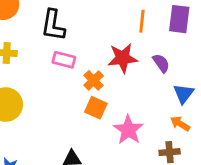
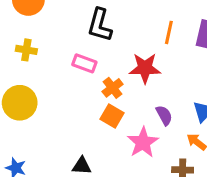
black L-shape: (53, 25) -> (100, 25), moved
purple semicircle: (161, 63) -> (164, 115), moved

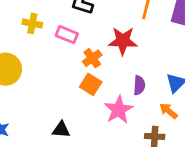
yellow cross: (26, 50) -> (32, 23), moved
purple semicircle: (164, 115) -> (139, 85), turned 30

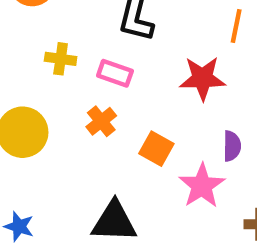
orange cross: (92, 58) -> (101, 121), moved
black triangle: (61, 130) -> (114, 222), size x1.6

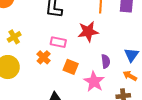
yellow cross: (61, 59) -> (14, 37), moved, turned -32
pink rectangle: (115, 73) -> (58, 42), moved

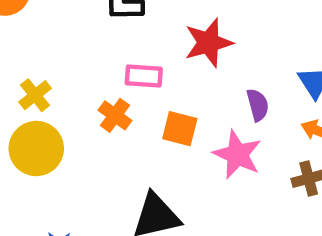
yellow cross: (14, 37) -> (35, 95), moved

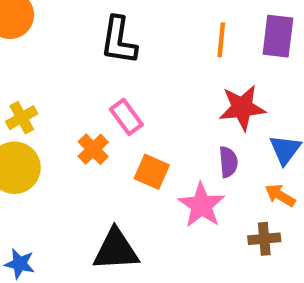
red star: (208, 43) -> (242, 108), moved
pink rectangle: (144, 76) -> (126, 117), turned 40

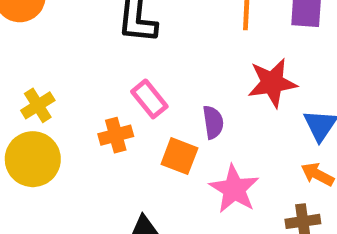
orange cross: (93, 149) -> (116, 135), turned 32
purple semicircle: (228, 162) -> (213, 122), moved

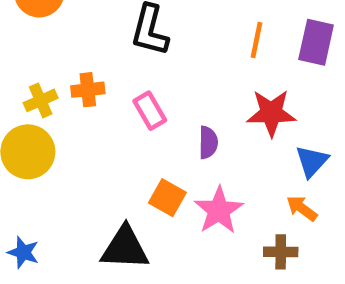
orange cross: (116, 135) -> (88, 90), moved
orange square: (179, 156) -> (167, 198), moved

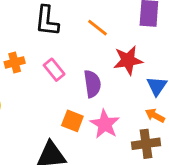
orange line: (257, 40) -> (98, 28), moved, turned -55
purple semicircle: (208, 143) -> (92, 84), size x1.4
brown cross: (281, 252) -> (146, 144), size x1.4

